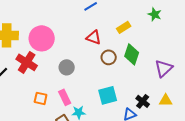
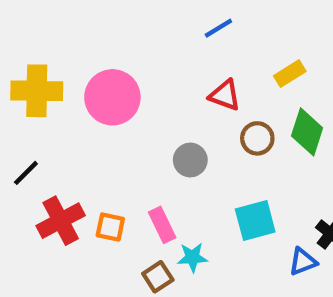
red cross: (27, 62) -> (61, 221), moved, turned 30
gray circle: (67, 67) -> (190, 160), moved

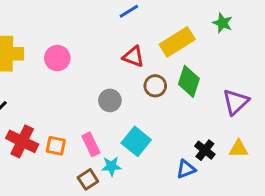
yellow rectangle: (290, 74) -> (177, 42), size x1.6
pink circle: (112, 97) -> (57, 58), size x0.7
red cross: (61, 221) -> (22, 141), turned -36
cyan square: (255, 221) -> (136, 141), moved, turned -36

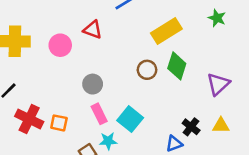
green star: (222, 23) -> (217, 18), moved
red triangle: (133, 57) -> (93, 30), moved
gray circle: (110, 100) -> (93, 84), moved
pink rectangle: (91, 144) -> (99, 114), moved

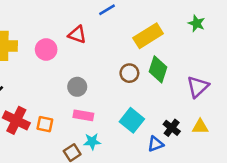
pink rectangle: (99, 114) -> (83, 115), turned -54
cyan square: (130, 119) -> (132, 120), moved

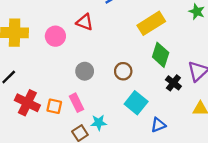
brown circle: (129, 73) -> (123, 71), moved
pink rectangle: (83, 115) -> (76, 103), moved, turned 54
black cross: (172, 128) -> (173, 83), moved

